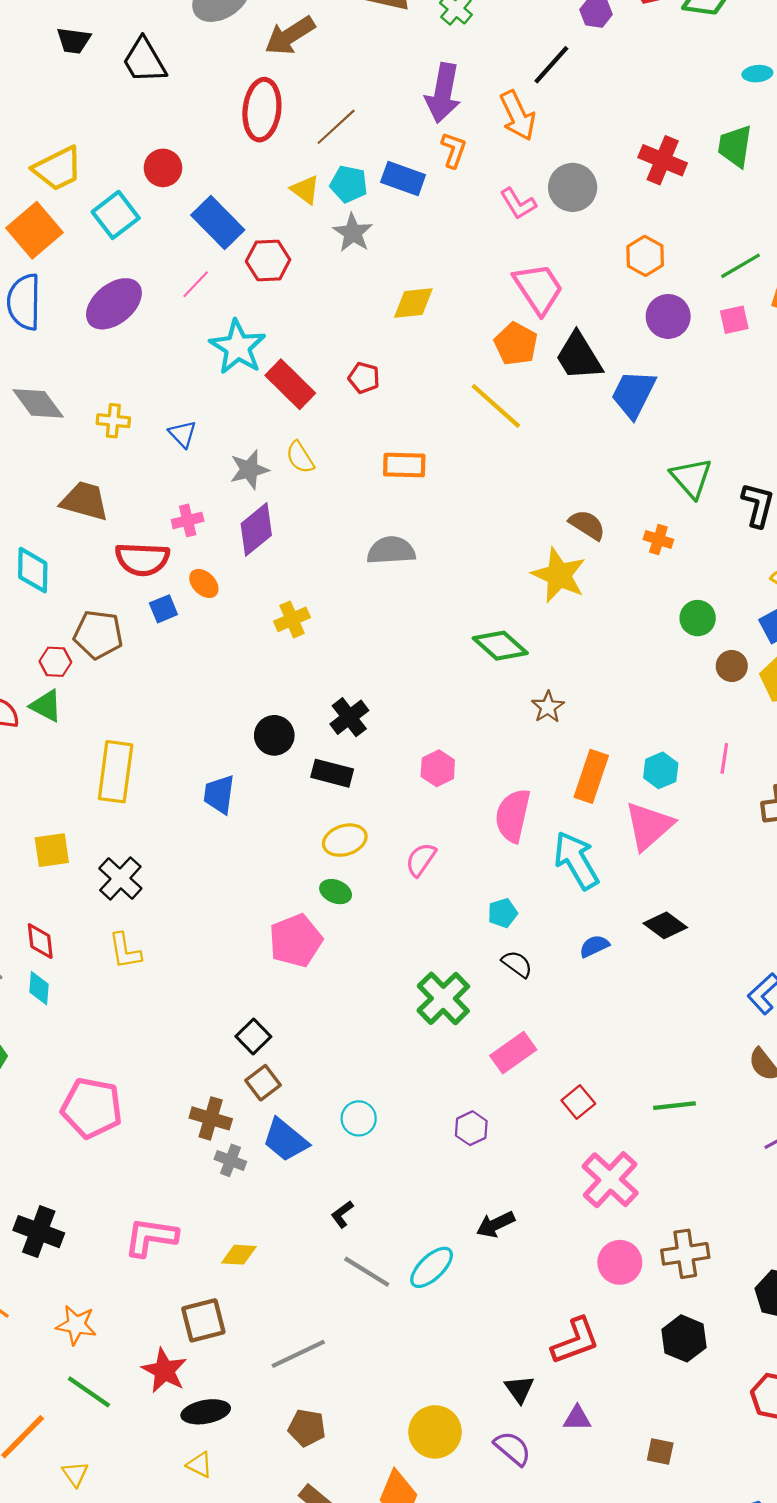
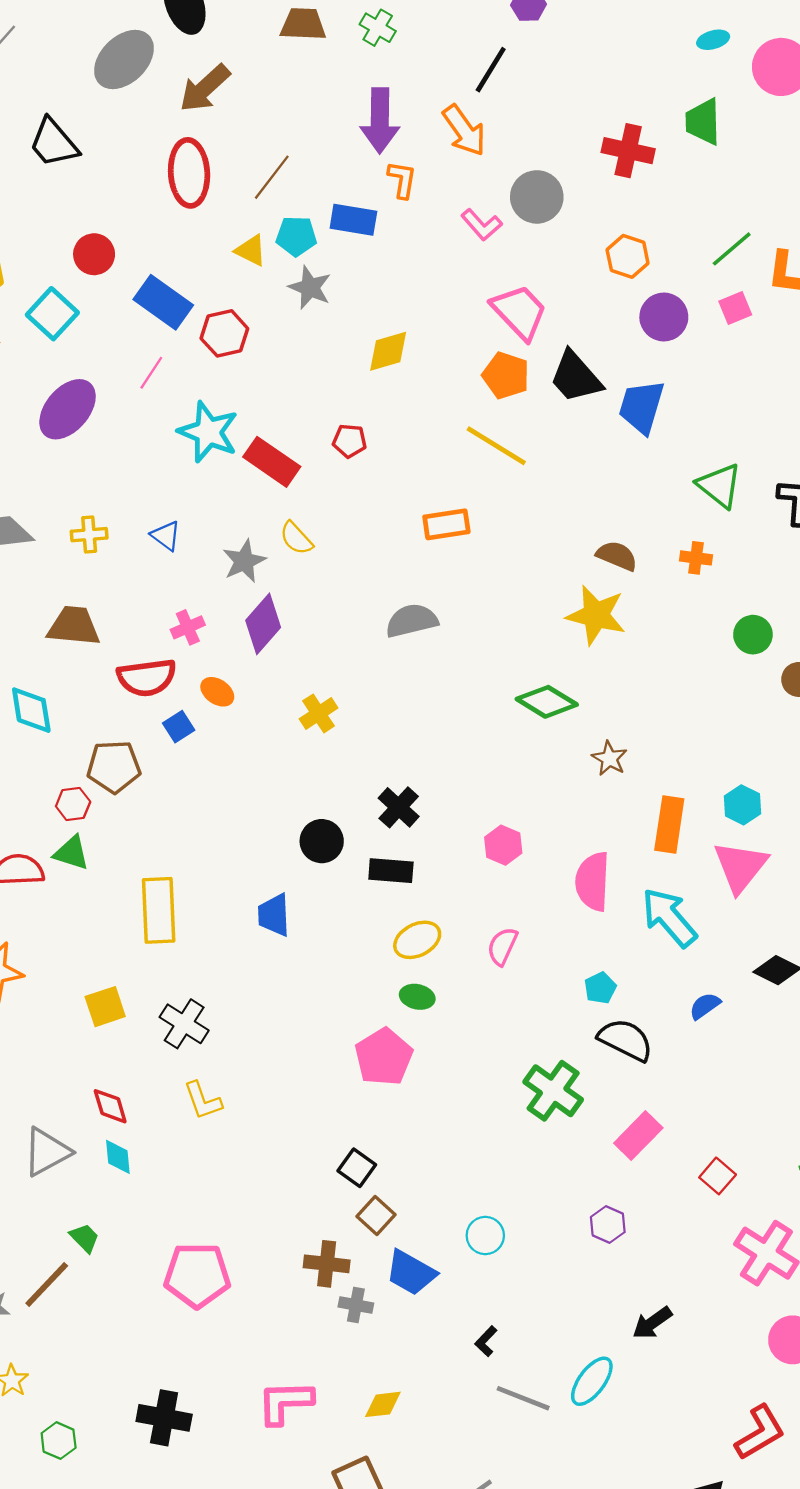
orange rectangle: (404, 465) -> (446, 524), moved
black semicircle: (517, 964) -> (626, 1040), size x1.6

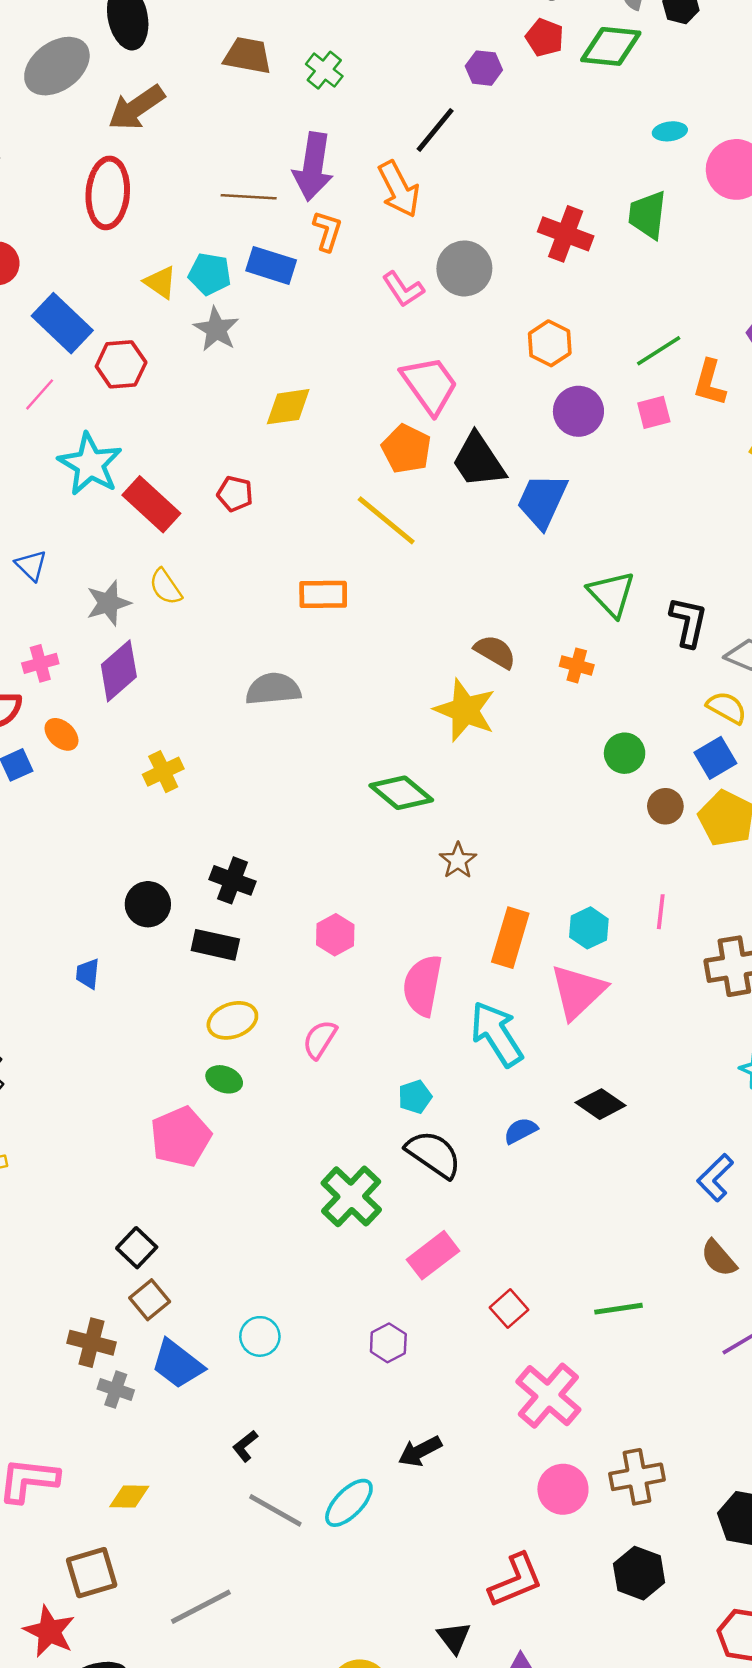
brown line: (272, 177) -> (249, 197), moved, turned 48
black cross: (399, 807) -> (233, 880), turned -30
blue trapezoid: (274, 915) -> (88, 974), size x0.7

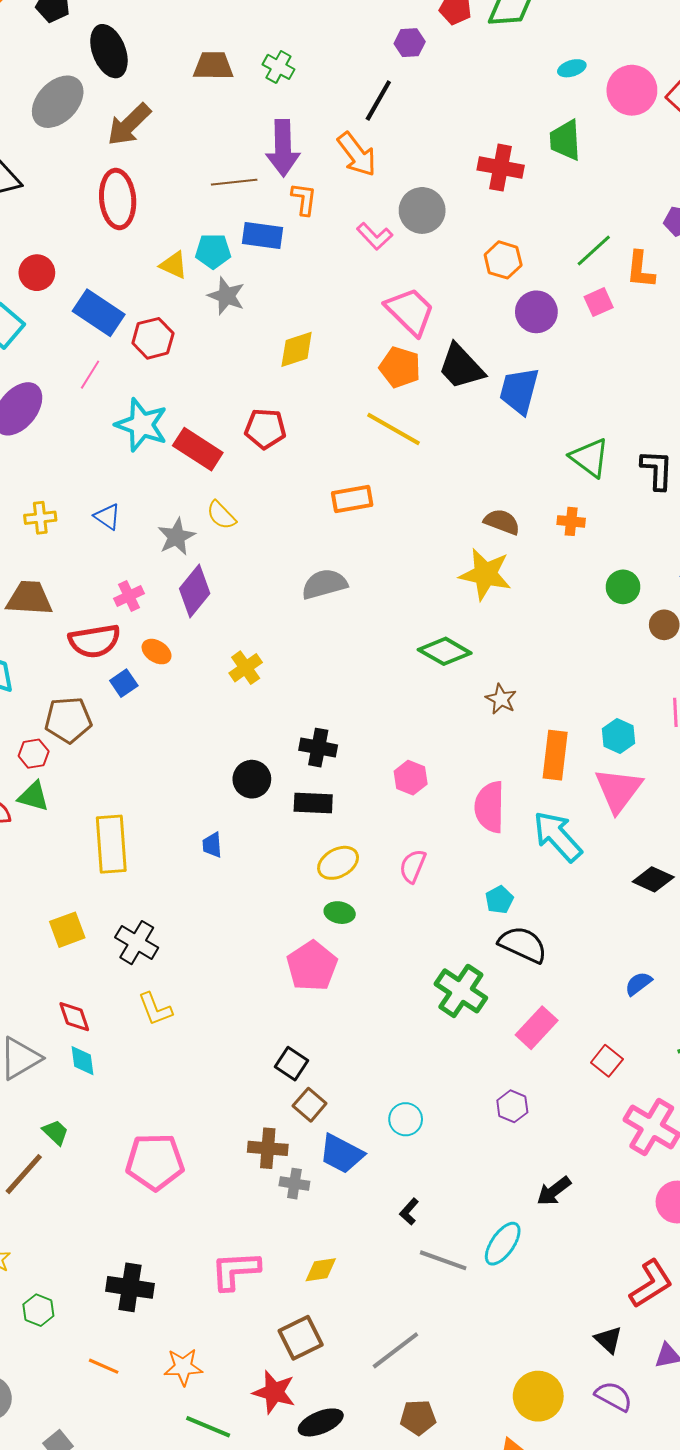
red pentagon: (235, 494) -> (265, 429), size x1.4
blue semicircle: (521, 1131) -> (638, 984), moved

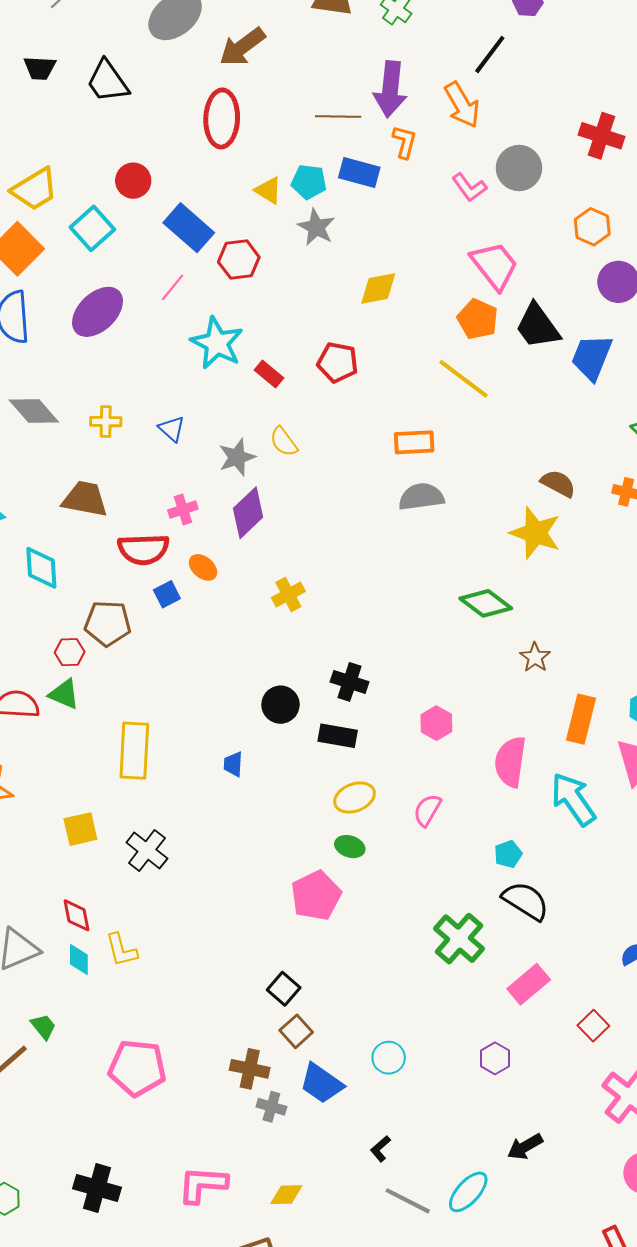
red rectangle: (198, 449) -> (269, 374), size x0.6
gray semicircle: (324, 584) -> (421, 497), moved
yellow L-shape: (155, 1009) -> (121, 950), moved

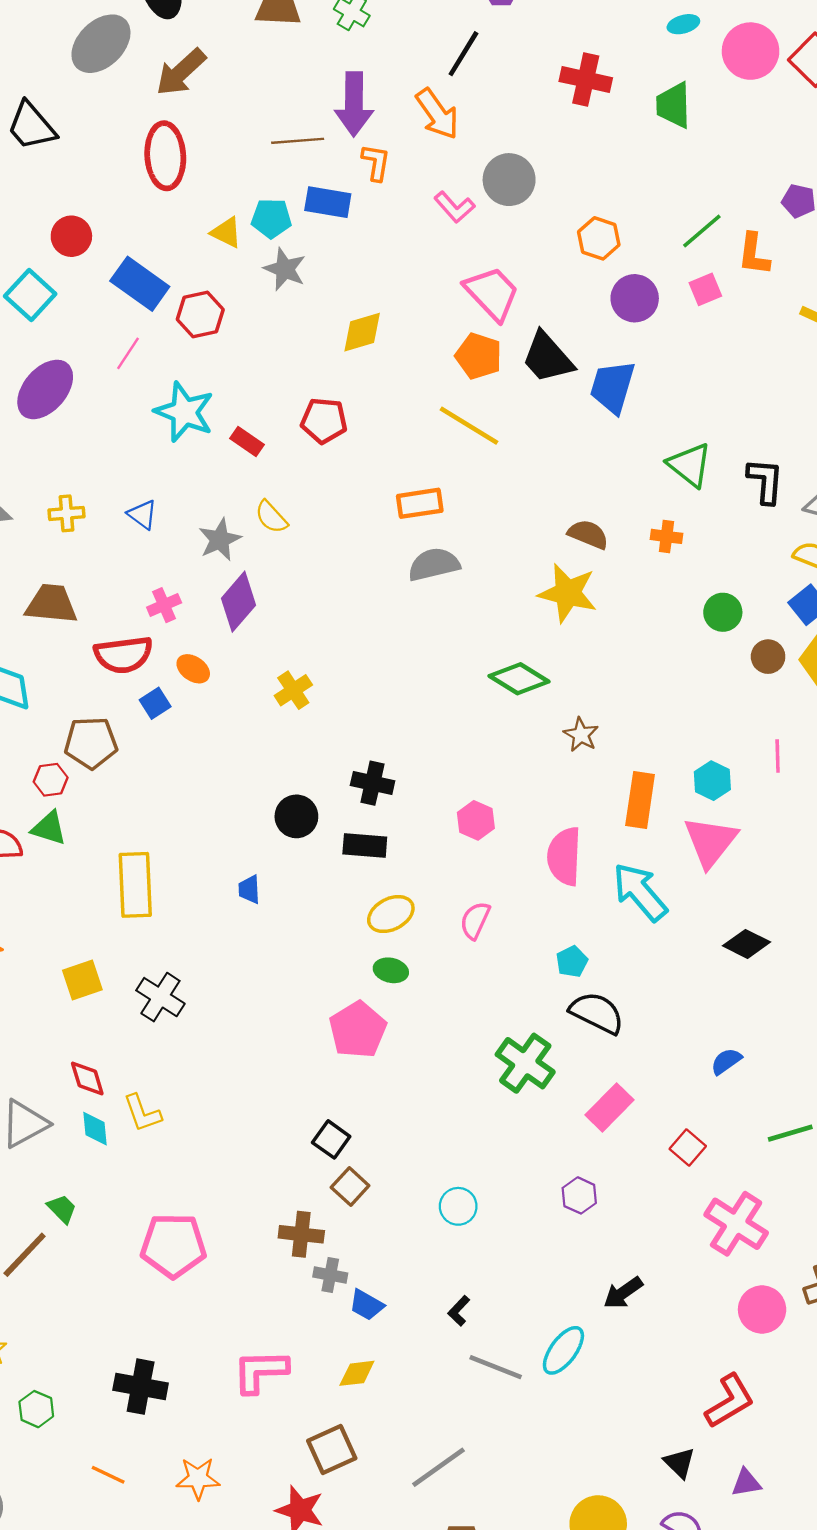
red cross: (601, 136) -> (586, 80), moved
blue trapezoid: (321, 1083) -> (367, 1305), moved, size x0.7

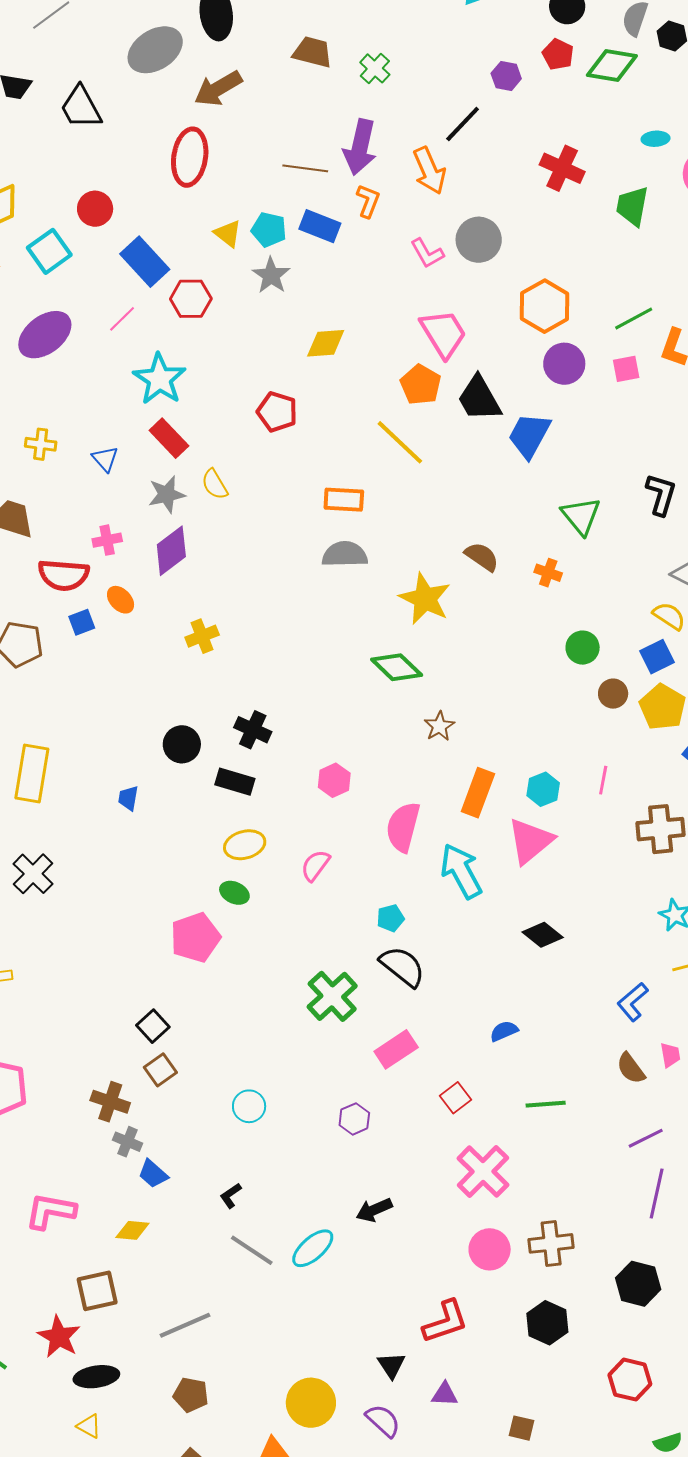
orange hexagon: (599, 238) -> (545, 306), size x1.4
red rectangle: (247, 441) -> (169, 438), moved, size x1.4
black L-shape: (765, 481) -> (661, 494), moved
yellow star: (568, 593) -> (425, 599), moved

